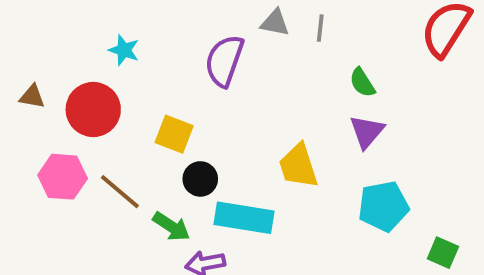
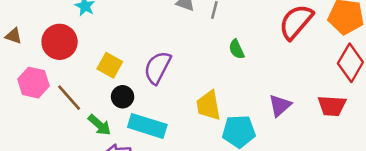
purple semicircle: (224, 61) -> (158, 68), moved
brown triangle: (32, 96) -> (14, 36), moved
purple triangle: (367, 132) -> (280, 106), moved
yellow trapezoid: (298, 166) -> (208, 105), moved

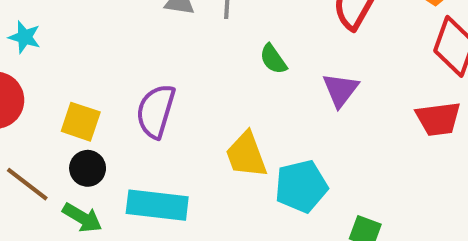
black circle: (123, 97) -> (88, 168), moved
purple triangle: (280, 106) -> (340, 90), moved

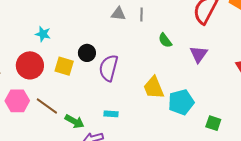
yellow square: (81, 122) -> (64, 66), moved
black circle: (88, 168) -> (87, 53), moved
cyan rectangle: (157, 205) -> (111, 114), size x0.5

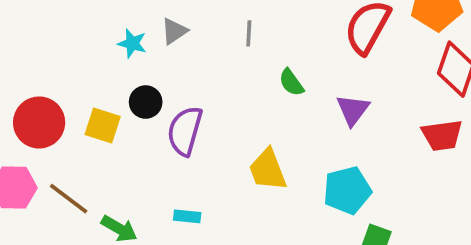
gray triangle: (118, 14) -> (174, 31), moved, turned -42
cyan star: (43, 34) -> (132, 43), moved
cyan pentagon: (181, 102) -> (347, 190), moved

